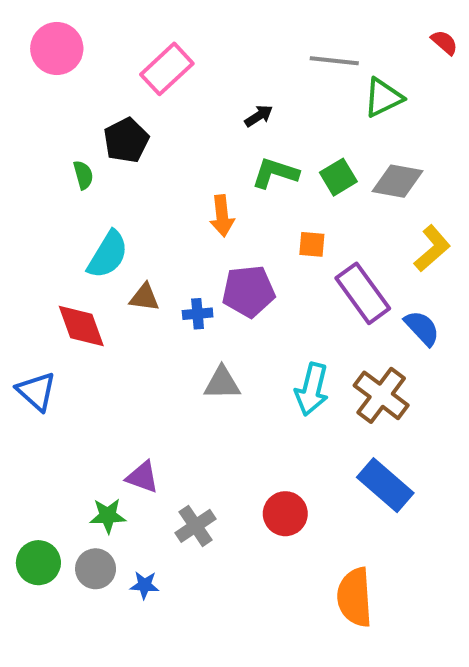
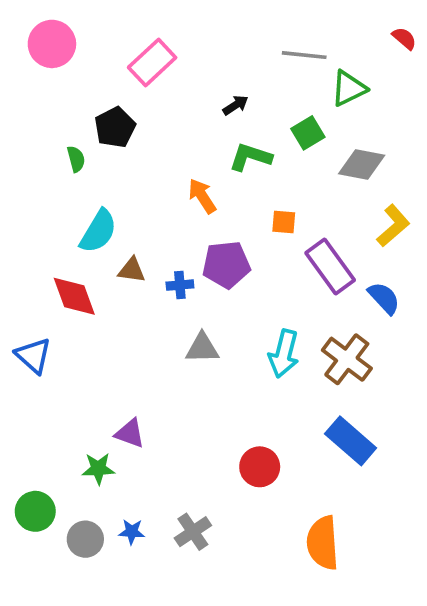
green square: (338, 177) -> (308, 133), moved
orange arrow: (222, 216) -> (202, 196), turned 153
gray cross: (196, 526) -> (193, 532), moved
gray circle: (96, 569) -> (85, 539), moved

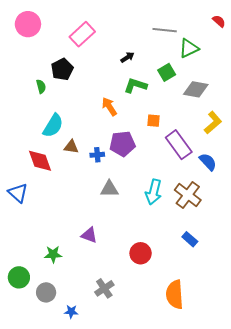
purple triangle: (130, 433) -> (89, 235), moved
blue rectangle: (351, 441) -> (190, 239), size x0.6
blue star: (132, 532) -> (71, 312), moved

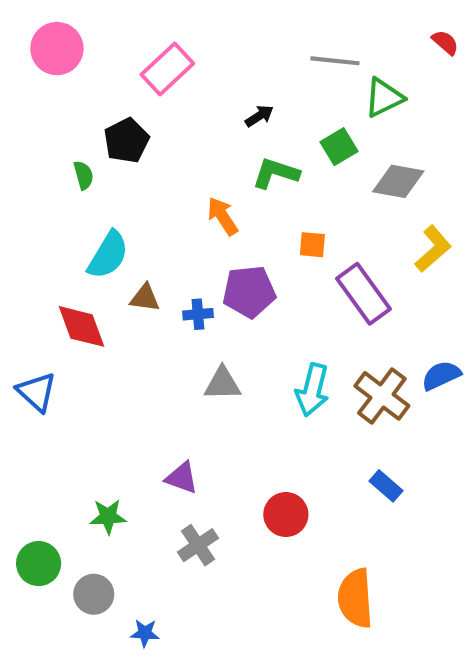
blue semicircle: (208, 162) -> (441, 376), moved, turned -72
gray cross: (104, 288) -> (198, 545), moved

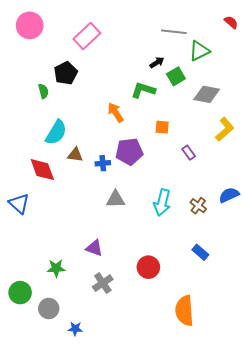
black arrow: (259, 116) -> (157, 63), moved
purple rectangle: (364, 294) -> (189, 153), size x0.5
brown cross: (382, 396) -> (198, 206), size x0.6

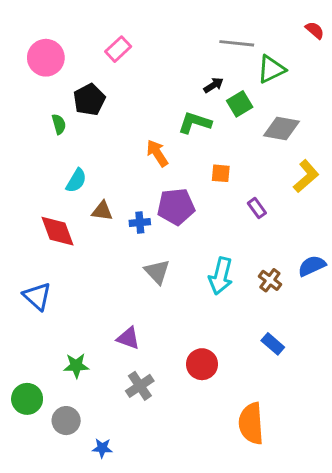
pink circle: (30, 25) -> (46, 58), moved
pink rectangle: (87, 36) -> (118, 49), size x0.7
cyan semicircle: (56, 132) -> (76, 181), size x0.7
gray triangle: (116, 199) -> (157, 272), turned 48
blue triangle: (19, 204) -> (37, 296), moved

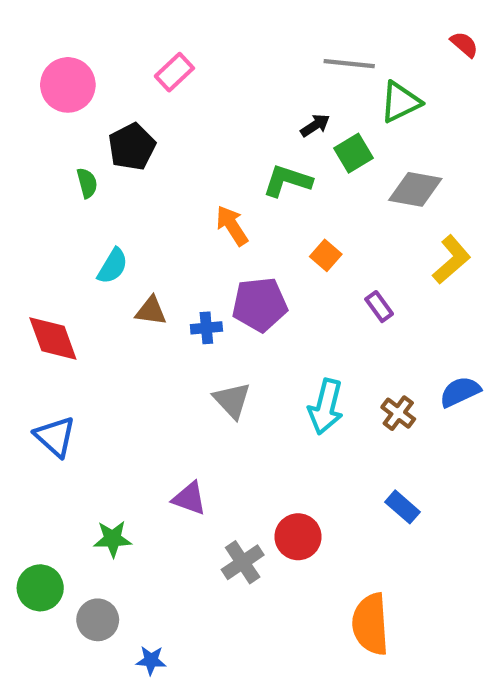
orange square: (221, 173) -> (326, 255), turned 36
red diamond: (57, 231) -> (53, 339), moved
gray cross: (140, 386) -> (243, 562), moved

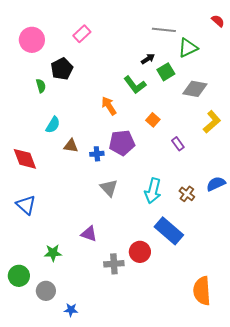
green L-shape: (287, 181) -> (135, 85), turned -145
blue rectangle: (402, 507) -> (169, 231), moved, size x1.8
gray cross: (243, 562) -> (114, 264), turned 30
orange semicircle: (371, 624) -> (202, 291), moved

